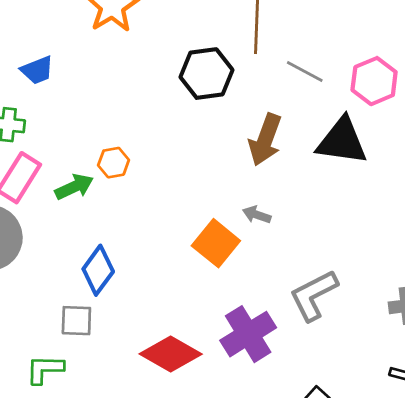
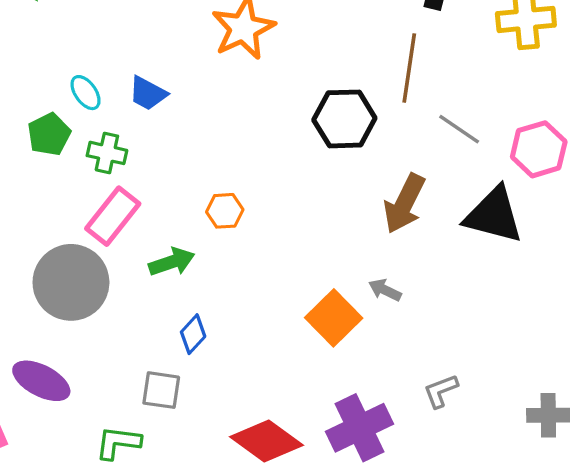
blue trapezoid: (37, 70) -> (148, 93), turned 44
green arrow: (74, 187) -> (172, 262), moved
blue diamond: (98, 270) -> (193, 334), size x0.7
gray L-shape: (314, 295) -> (441, 391), size x0.6

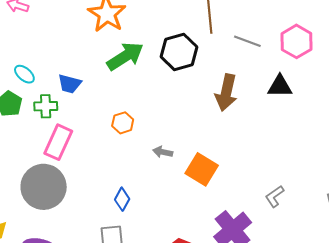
blue trapezoid: (148, 93) -> (70, 84), moved
black triangle: (494, 215) -> (280, 86), size x0.7
green arrow: (172, 262) -> (125, 56), moved, size x1.4
gray arrow: (385, 290) -> (163, 152), moved

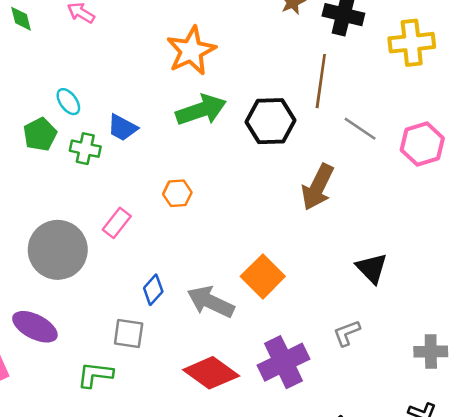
black triangle: (280, 86) -> (372, 268), moved, turned 32
pink rectangle: (58, 142) -> (117, 223), moved, size x0.7
gray arrow: (163, 152) -> (211, 302), moved, size x1.8

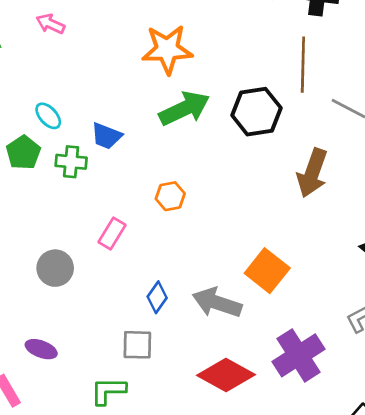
orange star: (191, 51) -> (167, 49), turned 30
gray circle: (58, 250) -> (55, 268), size x0.6
purple ellipse: (35, 327) -> (41, 349), size x0.7

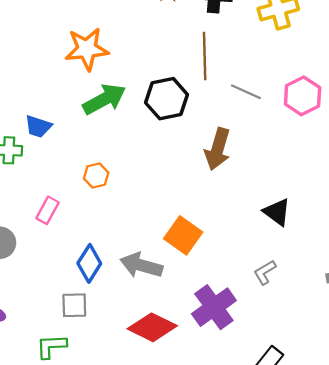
blue diamond: (157, 297) -> (89, 263), size x1.4

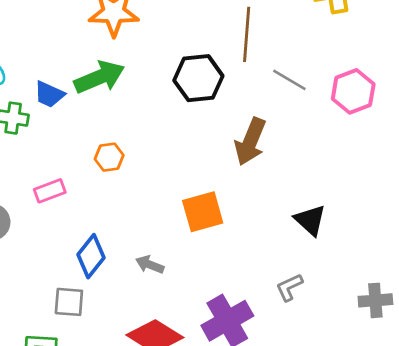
green arrow: (104, 99) -> (99, 77), moved
pink rectangle: (47, 210) -> (50, 191), turned 35
orange square: (183, 235) -> (203, 212), moved, turned 33
gray arrow: (141, 265) -> (150, 265), size x0.6

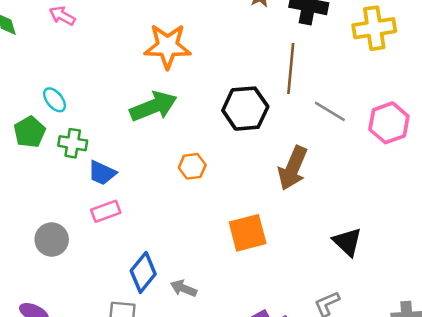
blue trapezoid: (49, 94) -> (102, 173), moved
orange hexagon: (109, 157) -> (192, 166), moved
gray arrow: (150, 265) -> (184, 288), moved

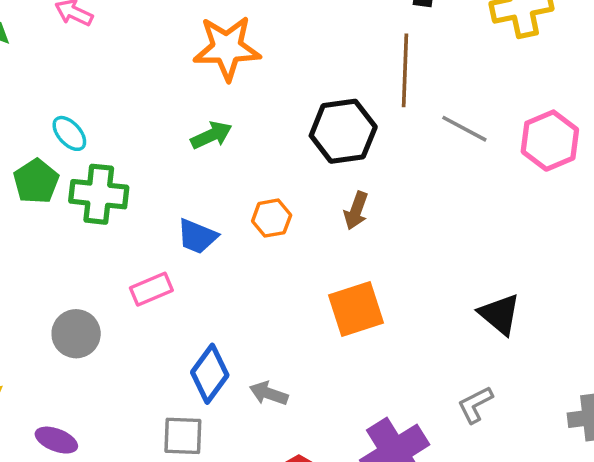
green arrow: (153, 106) -> (211, 135), size x0.6
green cross: (73, 143) -> (99, 194), size x1.4
brown arrow: (293, 168) -> (356, 211), moved, size x0.6
blue trapezoid: (102, 173) -> (197, 236), moved

